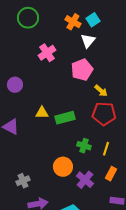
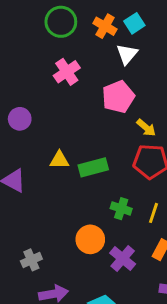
green circle: (28, 18) -> (61, 22), moved

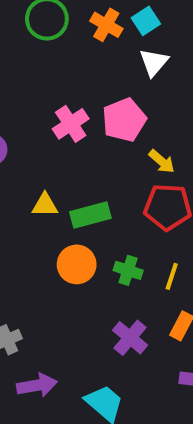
white triangle: (127, 54) -> (154, 62), moved
pink cross: (67, 72) -> (71, 124), moved
orange circle: (90, 239) -> (77, 264), moved

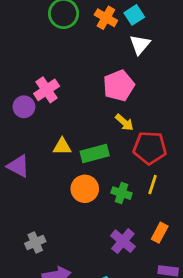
pink cross: (71, 124) -> (47, 90), moved
yellow arrow: (162, 161) -> (124, 122), moved
yellow line: (172, 276) -> (153, 185), moved

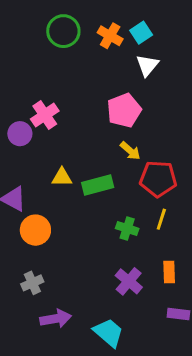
orange circle: (85, 189) -> (35, 230), moved
orange rectangle: (160, 233) -> (169, 272), turned -30

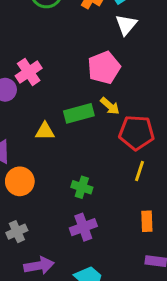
green rectangle: (98, 185) -> (79, 113), moved
green cross: (127, 228) -> (82, 187), moved
purple cross: (129, 281) -> (83, 227), moved, turned 30

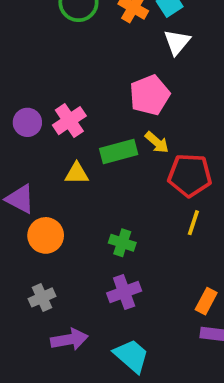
pink cross: (29, 72) -> (69, 121), moved
orange rectangle: (147, 221) -> (206, 301), moved, turned 30

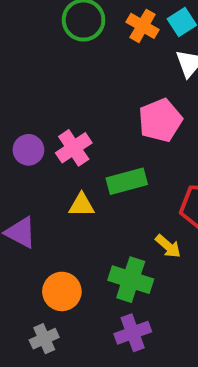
yellow arrow: (157, 142) -> (168, 246), moved
orange circle: (46, 235) -> (62, 291), moved
green cross: (122, 243) -> (131, 280), size x1.5

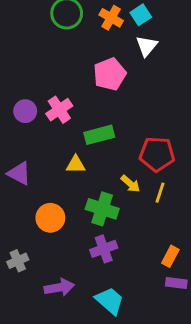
pink pentagon: (160, 120) -> (110, 74), moved
yellow triangle: (82, 205) -> (76, 164), moved
gray cross: (44, 339) -> (18, 261), moved

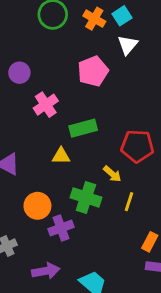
purple circle: (25, 111) -> (19, 73), moved
yellow line: (160, 193) -> (129, 202), moved
purple cross: (104, 249) -> (61, 228), moved

